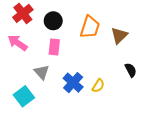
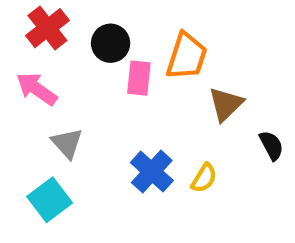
brown triangle: (119, 35) -> (226, 104), moved
pink rectangle: (54, 47) -> (139, 78), moved
gray triangle: (42, 72) -> (67, 143), moved

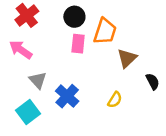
black circle: (111, 43) -> (74, 17), moved
blue cross: (152, 172) -> (67, 96), moved

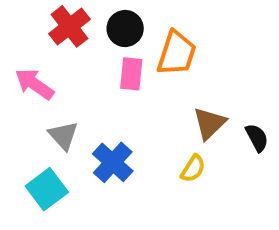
red cross: (27, 15) -> (69, 26), moved
brown triangle: (127, 58) -> (210, 123), moved

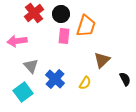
pink arrow: (34, 84) -> (17, 41), turned -42
black semicircle: (257, 138) -> (125, 79), moved
yellow semicircle: (193, 169) -> (85, 83), moved

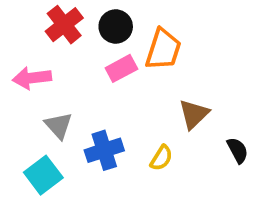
pink rectangle: (64, 36) -> (121, 68), turned 56
blue cross: (55, 79) -> (104, 150), turned 30

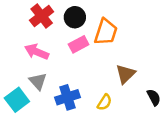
pink arrow: (32, 78) -> (37, 52), moved, turned 30
cyan square: (43, 175) -> (17, 100), moved

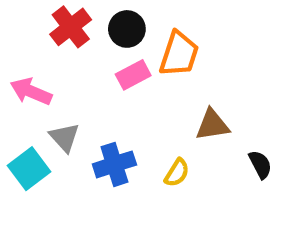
pink arrow: (37, 52) -> (31, 91), moved
brown triangle: (125, 74) -> (212, 125), turned 35

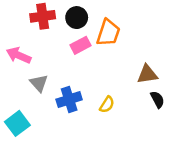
red cross: (71, 27) -> (43, 16), turned 30
brown triangle: (212, 125) -> (147, 74), moved
cyan square: (29, 169) -> (17, 123), moved

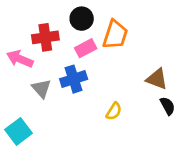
red cross: (43, 16) -> (45, 37), moved
brown triangle: (147, 74) -> (157, 79), turned 30
blue cross: (69, 100) -> (74, 79), moved

